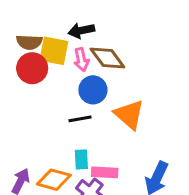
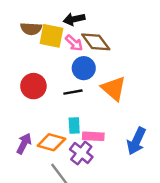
pink arrow: (81, 59) -> (74, 43), turned -36
red circle: (32, 68) -> (33, 86), moved

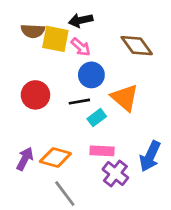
brown diamond: (96, 42) -> (137, 46), moved
cyan rectangle: (74, 126) -> (97, 118), moved, turned 56
purple cross: (81, 153) -> (115, 174), moved

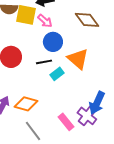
pink rectangle: (102, 151) -> (66, 122), moved, turned 48
purple cross: (115, 174) -> (87, 116), moved

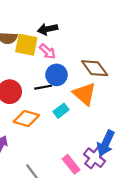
brown diamond: (87, 20) -> (95, 68), moved
black line: (44, 62) -> (43, 87), moved
orange diamond: (26, 104) -> (26, 119), moved

